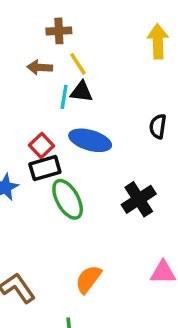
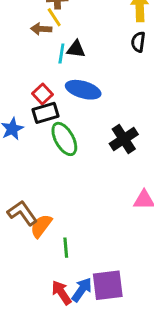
yellow line: (78, 64) -> (54, 17), moved
black semicircle: (158, 126) -> (138, 42), moved
orange semicircle: (88, 279) -> (41, 226), moved

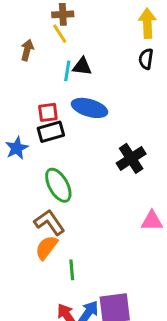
brown arrow: (41, 29) -> (27, 50), moved, turned 102
red square: (43, 94) -> (48, 112), turned 36
green ellipse: (64, 139) -> (58, 185), moved
brown L-shape: (22, 213) -> (49, 222), moved

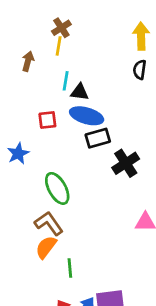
brown cross: (63, 14) -> (61, 28), turned -30
yellow line: (60, 34) -> (59, 46), turned 42
black triangle: (82, 66) -> (80, 92), moved
black rectangle: (51, 132) -> (98, 138), moved

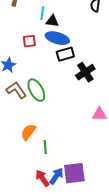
brown L-shape: (49, 223) -> (16, 90), moved

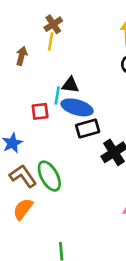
cyan line: (42, 13) -> (57, 96), moved
orange semicircle: (28, 132) -> (23, 209), moved

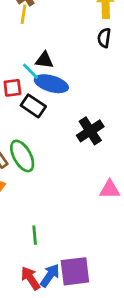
cyan line: (57, 96) -> (31, 71), turned -54
black rectangle: (88, 129) -> (33, 106), moved, turned 50

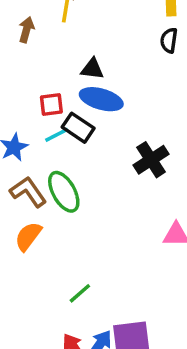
cyan line: (31, 71) -> (57, 135), moved, turned -72
green line: (35, 235) -> (80, 293), turned 54

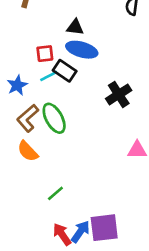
brown L-shape: (28, 192) -> (28, 118), turned -96
orange semicircle: (28, 236) -> (28, 151), turned -80
green line: (80, 293) -> (55, 193), moved

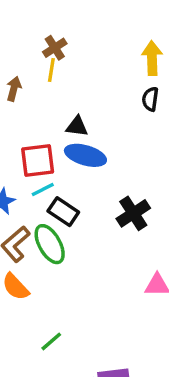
red square: (45, 54) -> (38, 160), size x1.5
black rectangle: (65, 71) -> (63, 212), moved

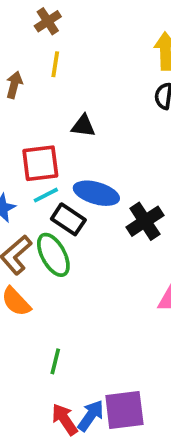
brown cross: (55, 48) -> (48, 21), moved
blue ellipse: (85, 155) -> (96, 193), moved
green line: (51, 341) -> (55, 361), turned -35

